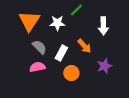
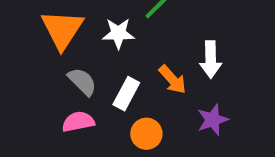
white arrow: (103, 26) -> (211, 60), moved

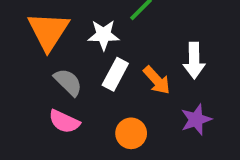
white rectangle: (126, 94) -> (115, 74), moved
pink semicircle: (78, 122) -> (64, 122), turned -144

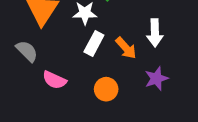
gray semicircle: (68, 82) -> (27, 51), moved

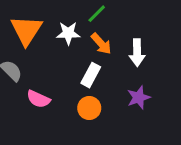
white rectangle: (94, 43) -> (91, 75), moved
orange arrow: (126, 48) -> (101, 44), moved

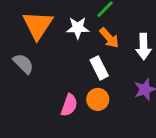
white rectangle: (91, 75) -> (99, 68), turned -55
pink semicircle: (38, 99) -> (69, 105), moved, turned -95

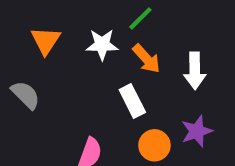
orange triangle: (38, 25) -> (46, 41), size x0.7
orange circle: (98, 99) -> (154, 145), moved

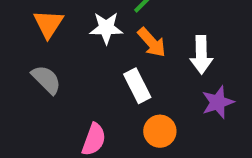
gray semicircle: (26, 95) -> (46, 80), moved
purple star: (197, 131) -> (218, 102), moved

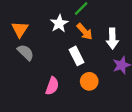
orange triangle: (48, 24) -> (20, 29), moved
white star: (106, 28) -> (59, 24), turned -30

